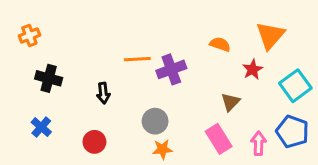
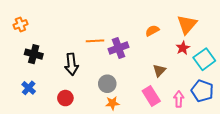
orange semicircle: (220, 44) -> (152, 31), turned -48
red star: (253, 69) -> (183, 48), moved
black arrow: (103, 93) -> (72, 64), size x1.5

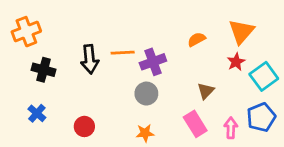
orange cross: (20, 24) -> (26, 32), size x1.5
black arrow: (72, 64) -> (90, 59), moved
gray circle: (107, 84) -> (146, 94), moved
blue pentagon: (202, 91) -> (261, 117), turned 30

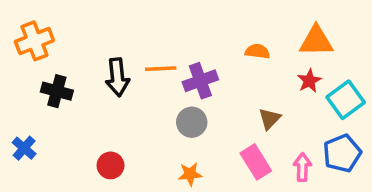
orange triangle: (241, 32) -> (316, 41), turned 48
orange semicircle: (197, 39) -> (257, 51), turned 36
blue cross: (37, 113) -> (24, 148), moved

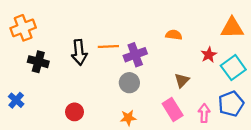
orange triangle: (316, 41) -> (232, 28), moved

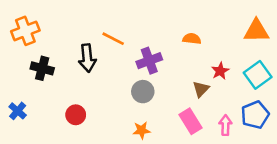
orange line: (108, 47) -> (113, 39), moved, turned 30
red star: (209, 55) -> (220, 71), moved
red circle: (74, 112) -> (76, 115), moved

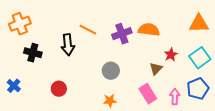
orange semicircle: (192, 39) -> (149, 30), size x1.5
purple cross: (149, 61) -> (122, 34), moved

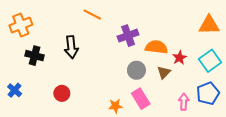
orange line: (88, 30) -> (92, 15), moved
orange semicircle: (149, 30) -> (156, 47), moved
gray circle: (111, 71) -> (136, 70), moved
pink rectangle: (148, 94) -> (141, 99), moved

